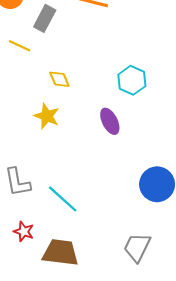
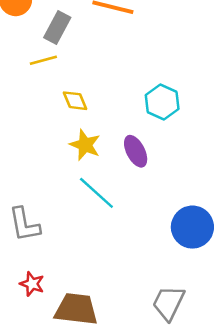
yellow line: (20, 46) -> (43, 60), moved, turned -40
yellow star: (47, 116) -> (85, 145), moved
cyan line: (63, 199) -> (96, 193), moved

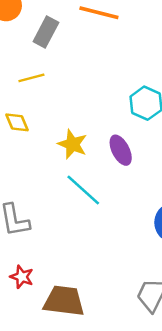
yellow line: (43, 60) -> (31, 78), moved
yellow diamond: (75, 101) -> (17, 122), moved

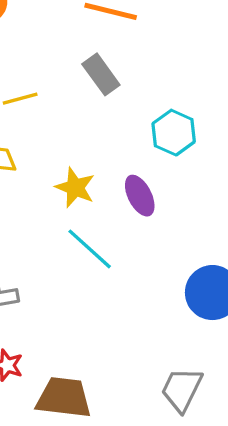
gray rectangle: (46, 32) -> (101, 74), moved, turned -64

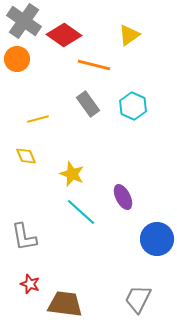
cyan hexagon: (174, 133) -> (133, 106), moved
purple ellipse: (140, 196) -> (123, 197), moved

